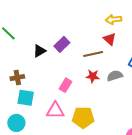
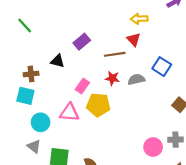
black triangle: (39, 51) -> (58, 61), moved, turned 40
cyan square: (26, 98) -> (25, 96), moved
yellow pentagon: (83, 117) -> (98, 105), moved
cyan circle: (16, 123) -> (41, 122), moved

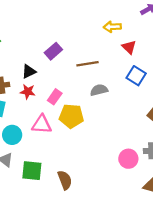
red triangle: (134, 40) -> (129, 47), moved
black triangle: (58, 61) -> (29, 71), turned -40
red star: (112, 78) -> (28, 92), moved
gray semicircle: (136, 79) -> (99, 90), moved

